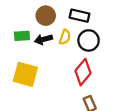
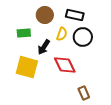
black arrow: (43, 39) -> (44, 47), moved, turned -42
red diamond: (83, 72) -> (65, 65), moved, turned -65

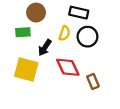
brown circle: (45, 15) -> (36, 13), moved
brown rectangle: (84, 93) -> (93, 81), moved

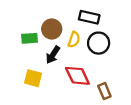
brown circle: (36, 13) -> (52, 29), moved
yellow square: (26, 69) -> (33, 78), size x0.7

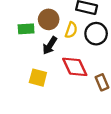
yellow square: (33, 78) -> (38, 78), moved

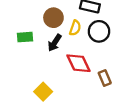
green rectangle: (26, 29) -> (25, 37), moved
yellow square: (38, 78) -> (43, 92), moved, turned 30

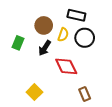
green rectangle: (25, 37) -> (18, 43), turned -64
brown rectangle: (105, 78) -> (85, 94), moved

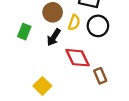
brown rectangle: (85, 94) -> (100, 76), moved

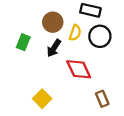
brown rectangle: (100, 76) -> (102, 99), moved

